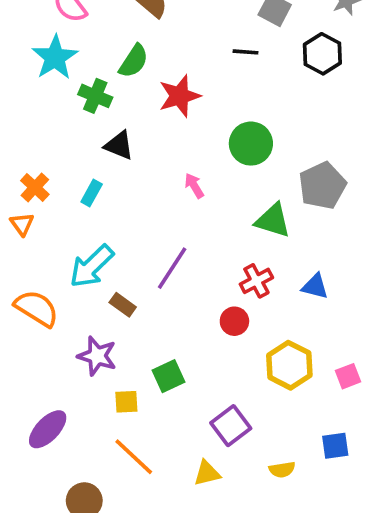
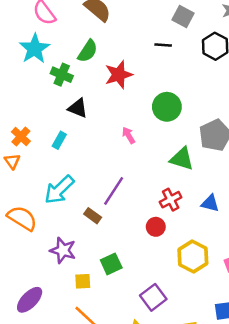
brown rectangle: (123, 305) -> (93, 216), moved

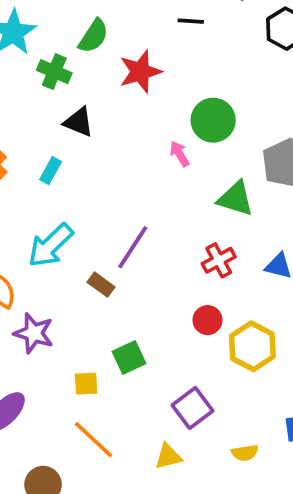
black line: (163, 45) -> (191, 21), moved
pink arrow: (129, 135) -> (179, 154), moved
red circle: (156, 227) -> (208, 320), moved
purple star: (63, 250) -> (34, 333), moved

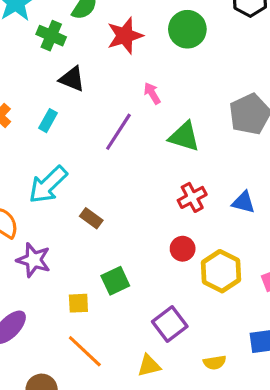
green circle: (213, 120) -> (187, 29), moved
pink arrow: (179, 154) -> (152, 93), moved
green triangle: (236, 199) -> (184, 137), moved
purple line: (133, 247) -> (118, 132), moved

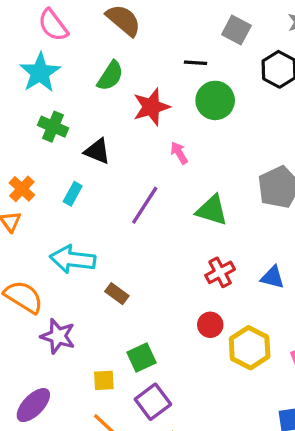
green cross: (51, 36) -> (53, 127), moved
pink arrow: (152, 93) -> (179, 153), moved
cyan arrow: (48, 185) -> (73, 259), turned 51
purple square: (170, 324) -> (153, 402), moved

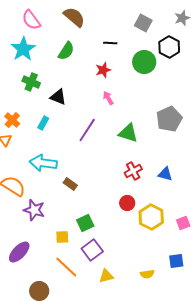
black line: (195, 63) -> (110, 43), moved
green circle: (215, 100) -> (144, 62), moved
red star: (151, 107) -> (103, 70), moved, size x0.7

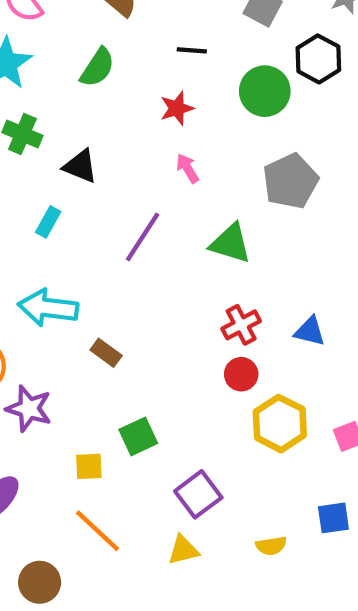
gray pentagon: (169, 119) -> (291, 181), moved
red circle: (127, 203) -> (241, 374), moved
purple square: (92, 250) -> (198, 494), moved

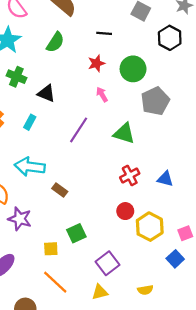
green circle: (265, 91) -> (133, 69), moved
red circle: (241, 374) -> (125, 211), moved
blue square: (333, 518) -> (175, 259), moved, turned -35

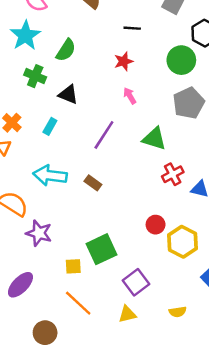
green semicircle: (55, 42) -> (66, 50), moved
green circle: (133, 69) -> (181, 60), moved
red cross: (130, 176) -> (173, 174), moved
brown rectangle: (60, 190) -> (93, 183), moved
green square: (76, 233) -> (102, 249), size x1.4

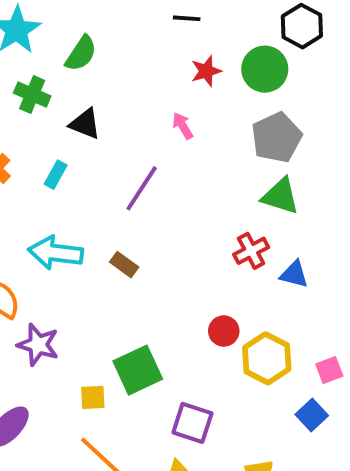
red star: (124, 61) -> (206, 71), moved
green triangle: (154, 139) -> (280, 196), moved
purple square: (136, 282) -> (192, 423), turned -35

